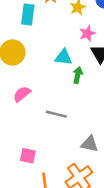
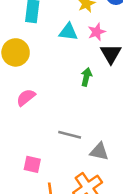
cyan triangle: (63, 57) -> (68, 32), moved
gray line: (56, 114) -> (70, 135), moved

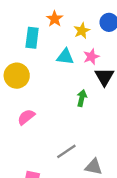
gray line: (70, 135) -> (66, 151), turned -48

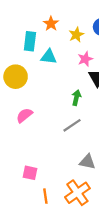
cyan triangle: (65, 57) -> (49, 57), moved
gray line: (66, 151) -> (72, 125), moved

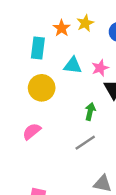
yellow star: (76, 35) -> (85, 23), moved
cyan triangle: (49, 57) -> (73, 65), moved
yellow circle: (16, 77) -> (42, 88), moved

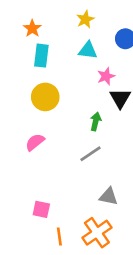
yellow star: (85, 23) -> (85, 19), moved
orange star: (62, 28) -> (32, 28), moved
cyan triangle: (73, 65) -> (88, 50), moved

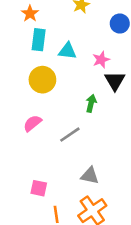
cyan triangle: (88, 50) -> (67, 51), moved
gray line: (90, 154) -> (70, 135), moved
gray triangle: (109, 196) -> (90, 176), moved

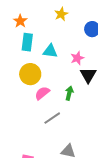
pink semicircle: (32, 123) -> (42, 93), moved

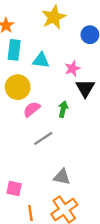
yellow star: (61, 14) -> (54, 17), size x1.5

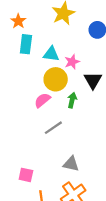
pink star: (72, 68) -> (72, 62), moved
yellow circle: (18, 87) -> (56, 79), moved

